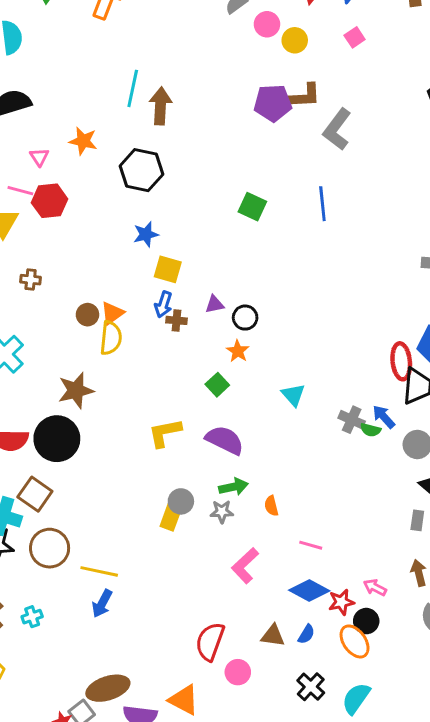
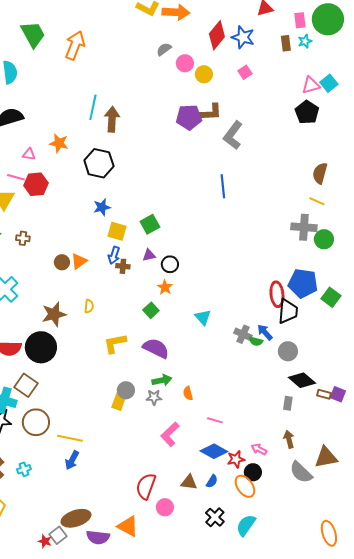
pink triangle: (39, 157) -> (29, 154), turned -48
green square: (252, 207) -> (150, 224), moved, turned 36
yellow semicircle: (111, 338) -> (89, 306), moved, size x0.6

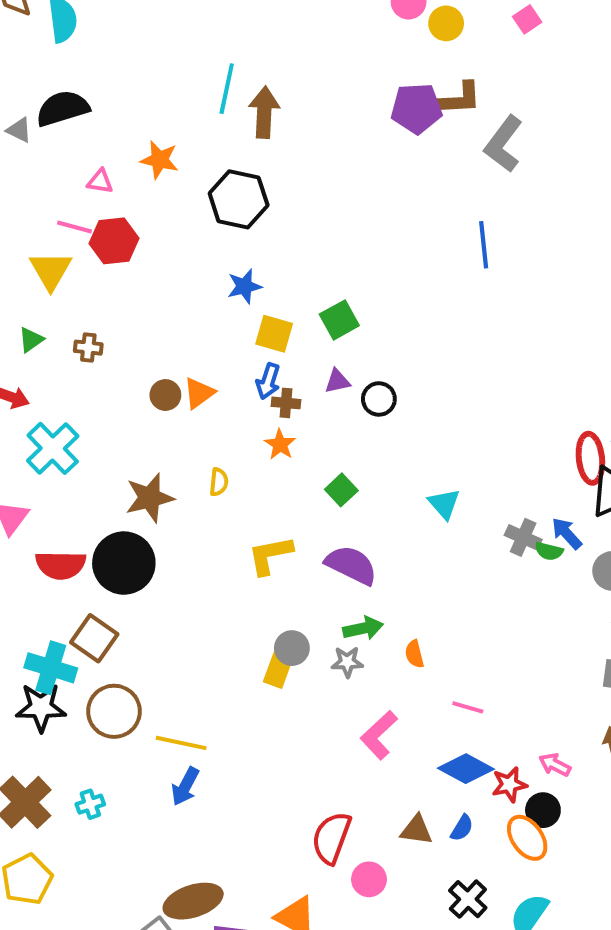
orange star: (165, 287) -> (280, 444), moved

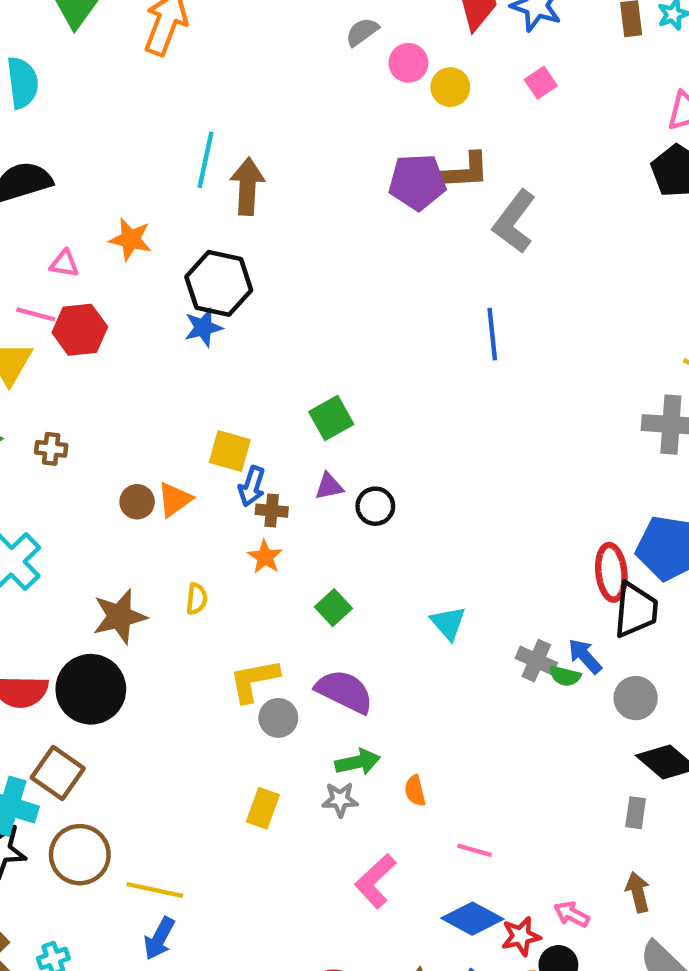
blue star: (244, 286) -> (203, 328), moved
yellow square: (274, 334) -> (230, 451), moved
gray circle: (292, 648) -> (278, 718), moved

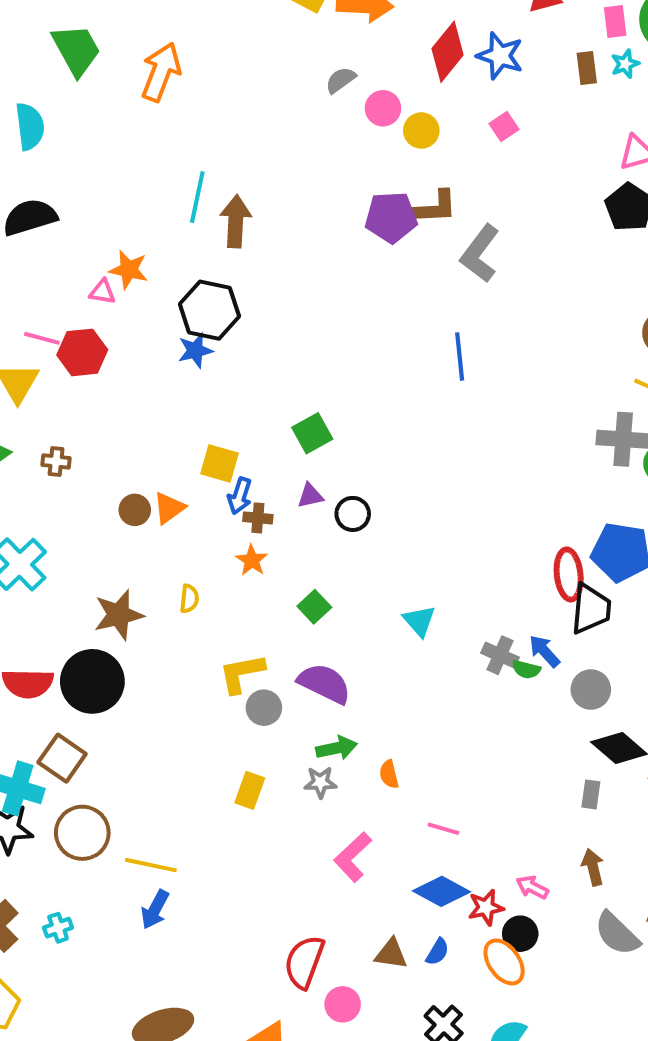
pink triangle: (64, 264) -> (102, 292), moved

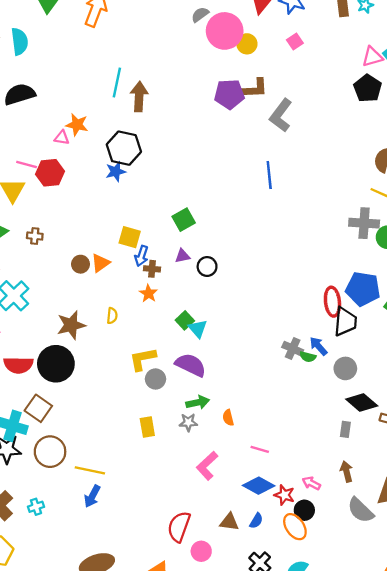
pink circle: (383, 108) -> (225, 31), size x1.8
cyan triangle: (419, 621) -> (198, 329), moved
yellow rectangle: (250, 790) -> (147, 427), turned -30
red star: (486, 907) -> (284, 495), turned 30

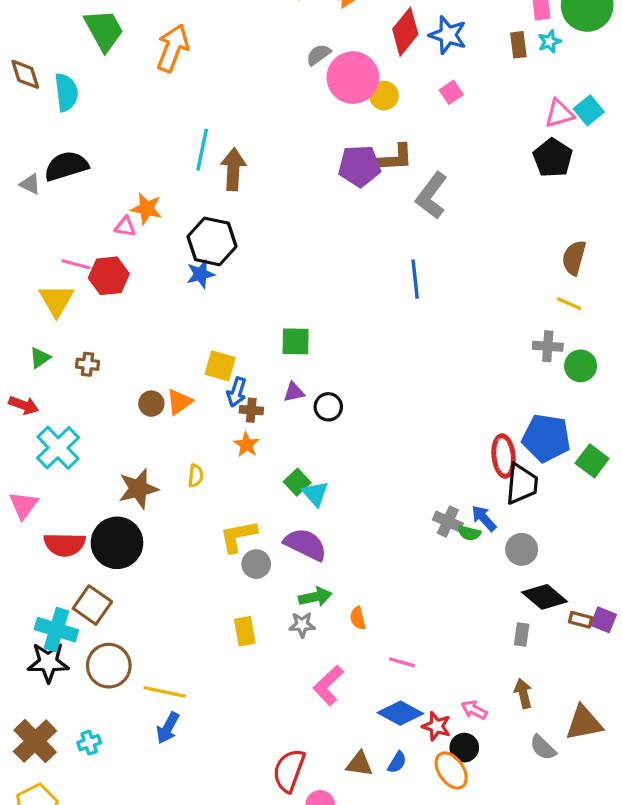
green square: (184, 220) -> (296, 341), turned 30
gray cross: (364, 223) -> (548, 346), size x0.7
gray semicircle: (361, 510) -> (543, 748), size x0.7

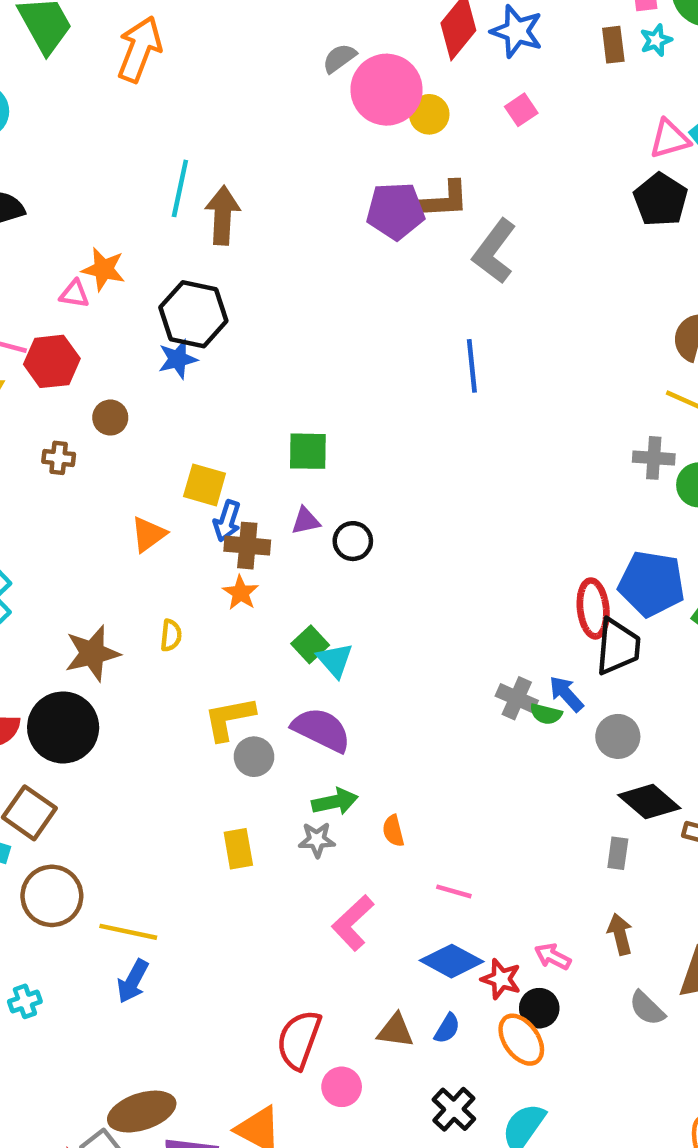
brown cross: (87, 364) -> (59, 458), moved
brown circle: (151, 404) -> (110, 418), moved
brown cross: (251, 410) -> (247, 546), size x1.4

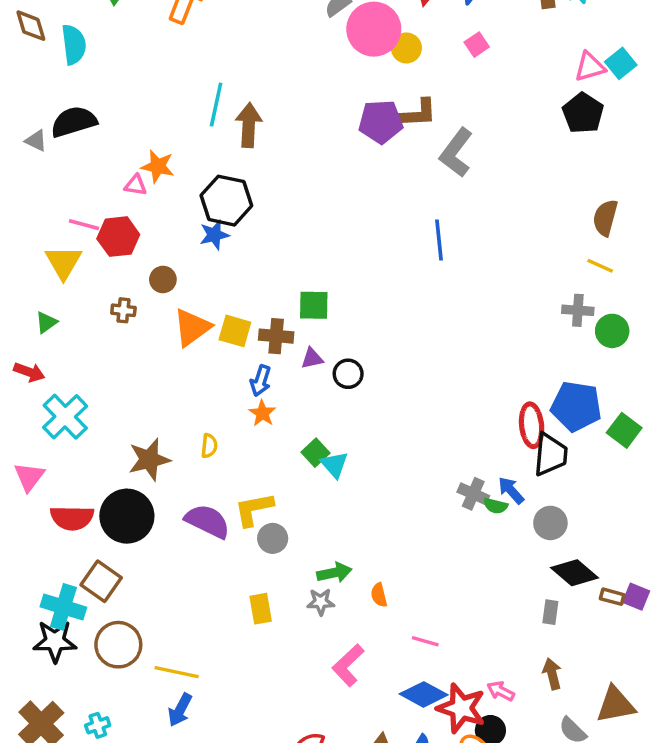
blue arrow: (227, 521) -> (261, 381), moved
orange triangle: (148, 534) -> (192, 327), moved, size x1.4
brown cross: (247, 546) -> (276, 336), moved
purple semicircle: (321, 730) -> (207, 521), moved
red star: (501, 979) -> (461, 708), size x1.6

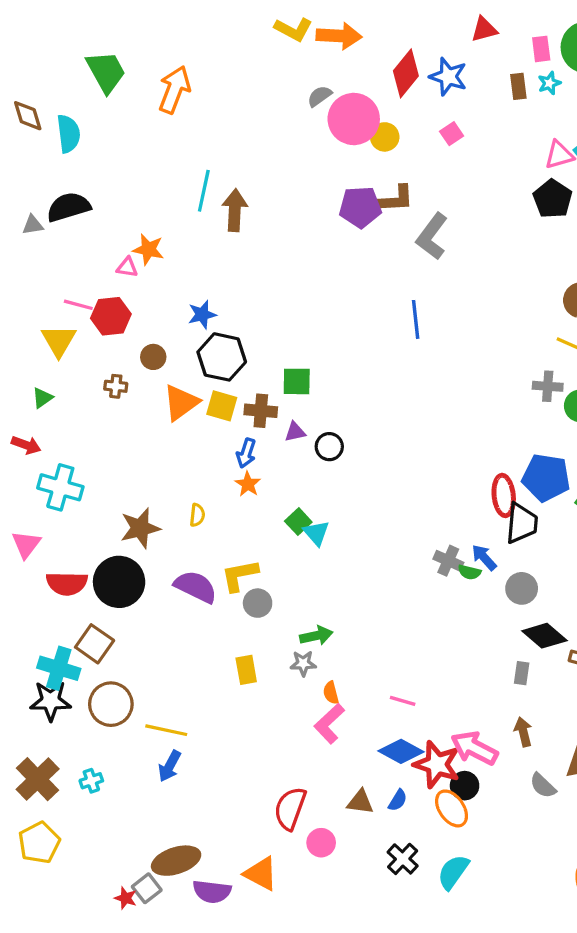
gray triangle: (36, 141) -> (33, 225), turned -35
black hexagon: (226, 201) -> (222, 357), moved
cyan cross: (65, 417) -> (60, 487), turned -30
orange semicircle: (379, 595) -> (331, 693), moved
pink arrow: (501, 691) -> (474, 748), size x1.8

